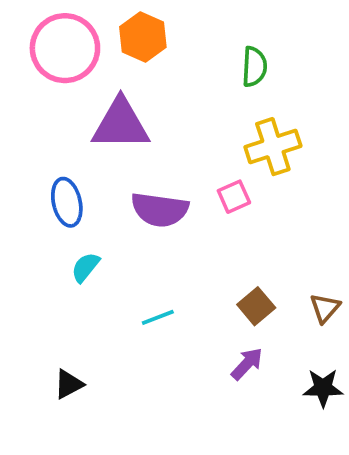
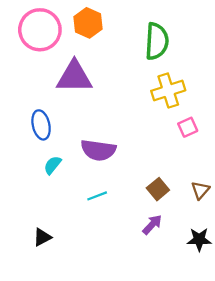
green semicircle: (254, 67) -> (157, 41), size x1.5
pink square: (234, 197) -> (188, 127), moved
purple semicircle: (160, 210) -> (98, 150), moved

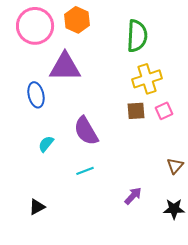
blue ellipse: (41, 125) -> (36, 95), moved
purple semicircle: (98, 150) -> (86, 131), turned 52
brown square: (158, 189) -> (136, 111), moved, turned 36

